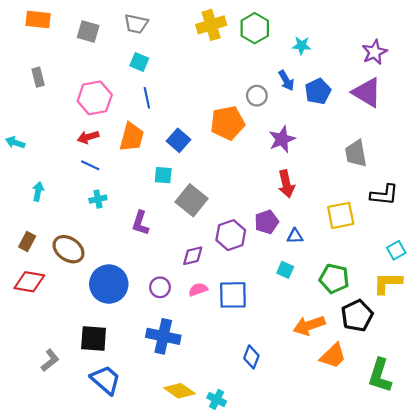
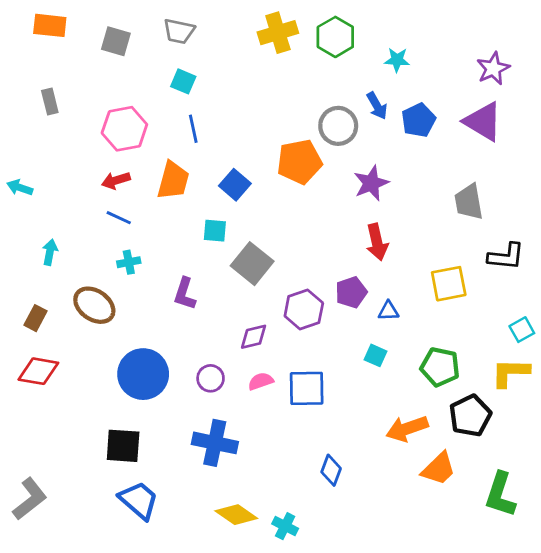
gray circle: (257, 96) -> (338, 126), size x1.4
brown ellipse: (69, 249) -> (94, 305), moved
gray L-shape: (50, 360) -> (30, 499), moved, size x1.4

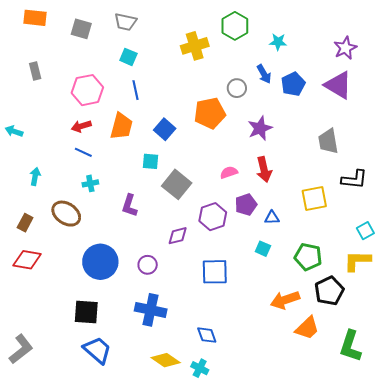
yellow cross: (278, 33) -> (195, 46), moved
gray circle: (338, 126) -> (237, 88), size x0.7
pink semicircle: (261, 381) -> (229, 172), moved
blue diamond: (331, 470) -> (207, 335), moved, turned -40

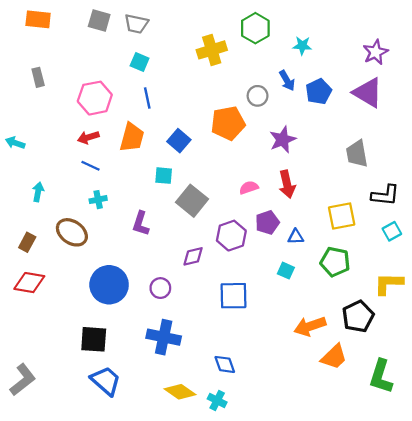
gray square: (81, 29) -> (99, 21), moved
cyan square: (365, 231) -> (392, 231), moved
green pentagon: (308, 257) -> (335, 262), moved

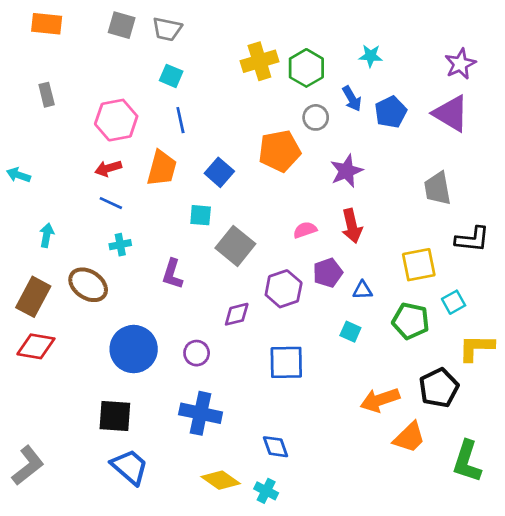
green hexagon: (255, 28) -> (306, 68), moved
cyan square: (392, 231) -> (454, 302), moved
brown rectangle: (27, 242) -> (33, 297), size x1.6

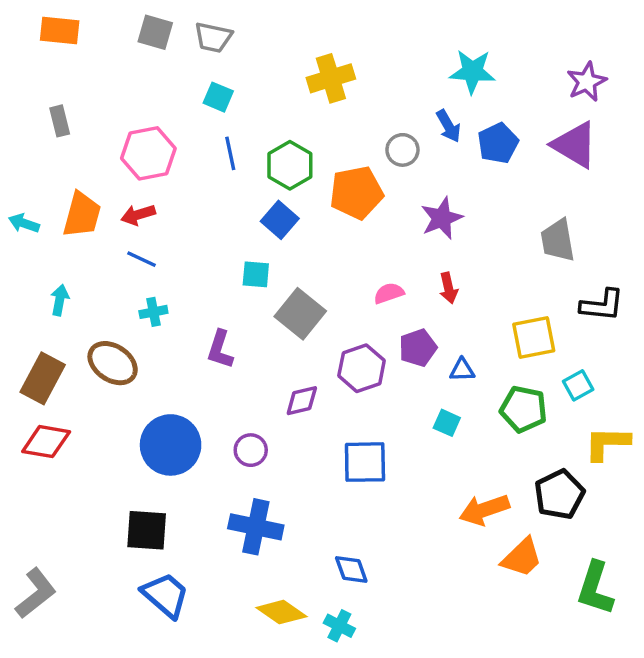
cyan star: (371, 56) -> (472, 71), size x1.5
green hexagon: (306, 68) -> (290, 165), moved
orange trapezoid: (162, 168) -> (82, 215), moved
red arrow: (352, 226) -> (449, 288), size x0.7

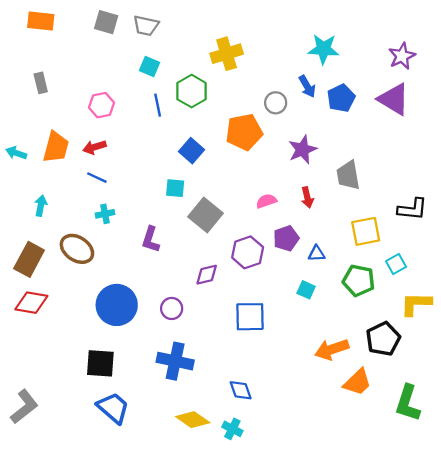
pink hexagon: (148, 153) -> (102, 105), size x0.7
green hexagon: (290, 165) -> (192, 91), moved
gray trapezoid: (558, 240) -> (348, 175), moved

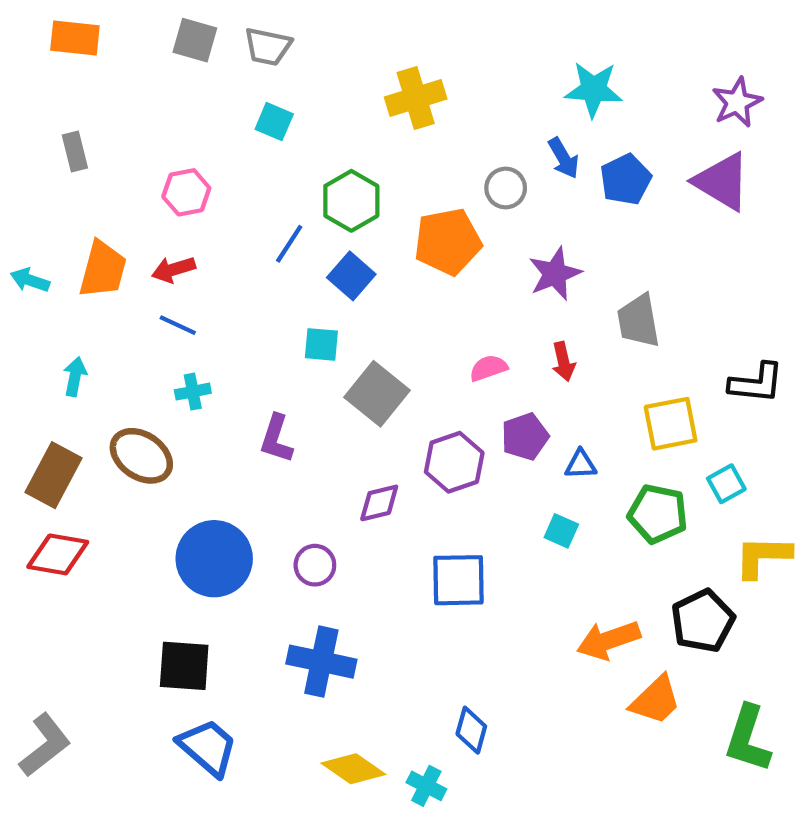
green hexagon: (192, 91) -> (351, 201), moved
blue line: (158, 105) -> (289, 244), moved, turned 45
blue diamond: (241, 390) -> (471, 730), moved, turned 35

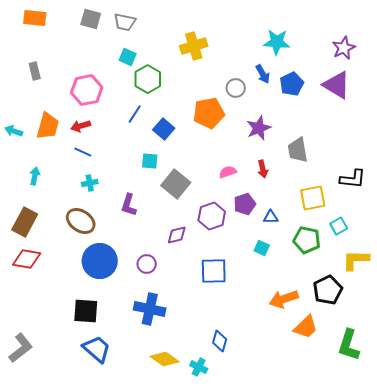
pink hexagon: (186, 192) -> (87, 90), size x1.4
green hexagon: (351, 201) -> (148, 79), moved
brown ellipse: (141, 456) -> (81, 221), moved

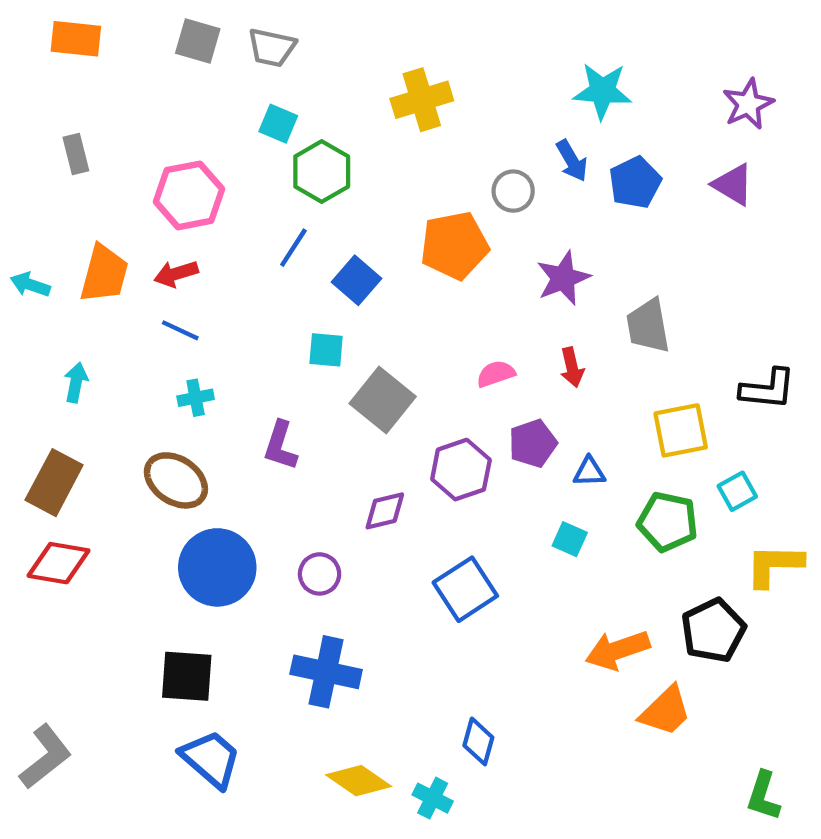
purple triangle: (337, 85) -> (733, 185), size x0.7
blue square: (214, 271) -> (465, 589), turned -32
green L-shape: (349, 345) -> (763, 796), moved, size x0.7

